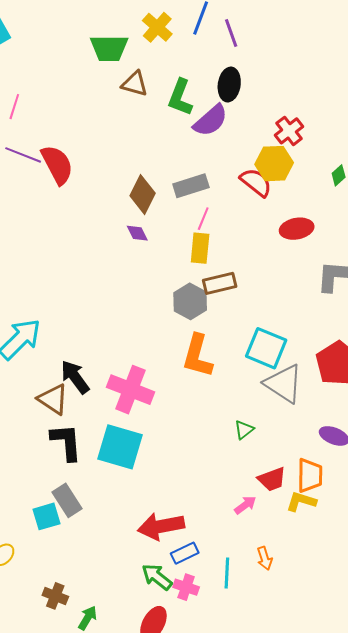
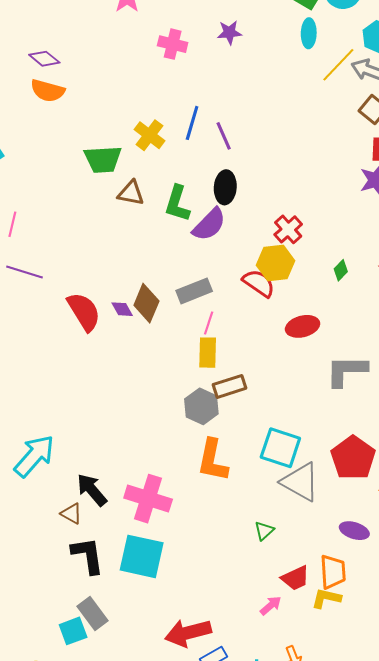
red semicircle: (57, 165) -> (84, 312), moved
purple diamond: (137, 233) -> (122, 309), moved
brown triangle: (53, 399) -> (71, 514), size x0.7

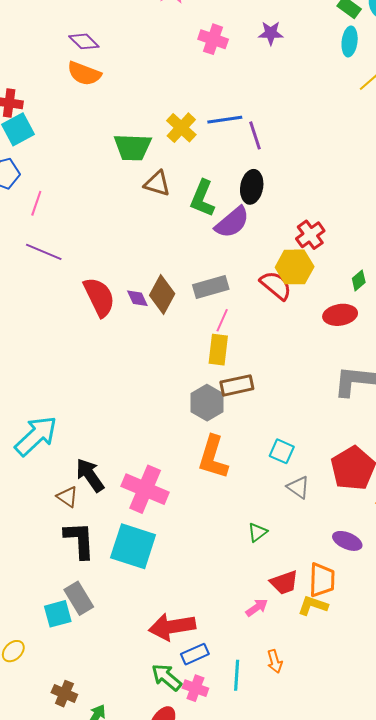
blue line: (192, 123) -> (225, 120), turned 60
red ellipse: (303, 326) -> (340, 315), moved
cyan square: (280, 448) -> (282, 451), size x0.6
gray triangle: (300, 482) -> (298, 487), size x0.6

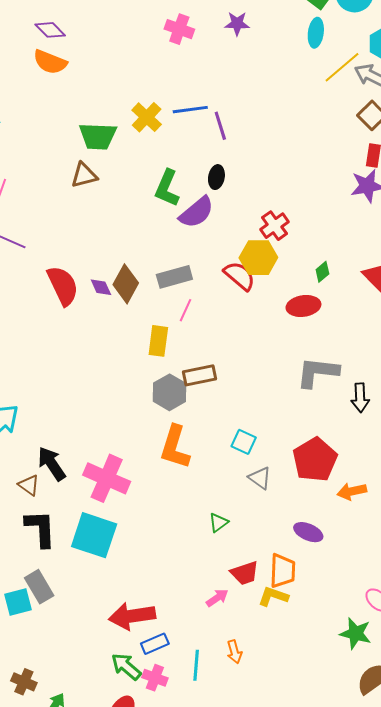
brown triangle: (157, 184) -> (84, 175), moved, turned -32
black ellipse: (252, 187) -> (216, 177), size x0.7
yellow rectangle: (218, 350) -> (158, 341), moved

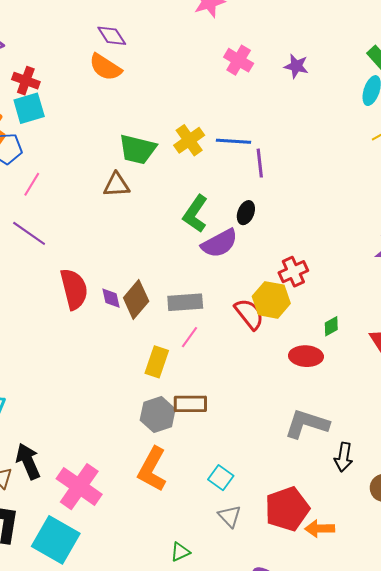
orange arrow: (352, 491) -> (320, 529), moved

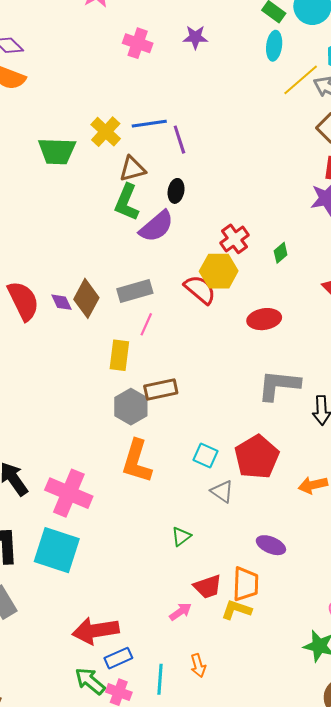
brown triangle: (116, 185) -> (132, 169), moved
green diamond: (331, 326) -> (281, 253), moved
red pentagon: (287, 509) -> (257, 457), moved

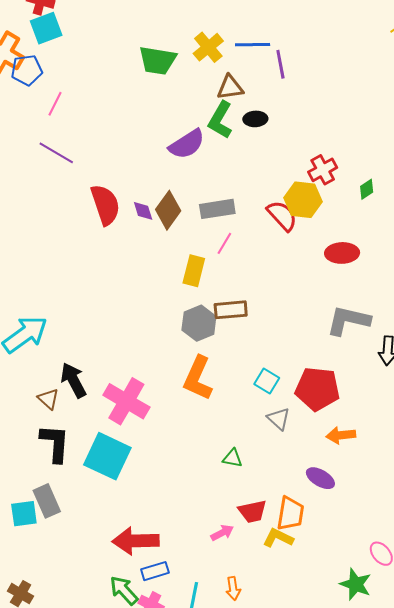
black ellipse: (176, 191) -> (255, 119), moved, turned 70
purple semicircle: (156, 226) -> (187, 144), moved
red pentagon: (257, 457) -> (317, 389), turned 30
orange arrow: (313, 485) -> (341, 435), moved
green triangle: (181, 536) -> (232, 458), turned 40

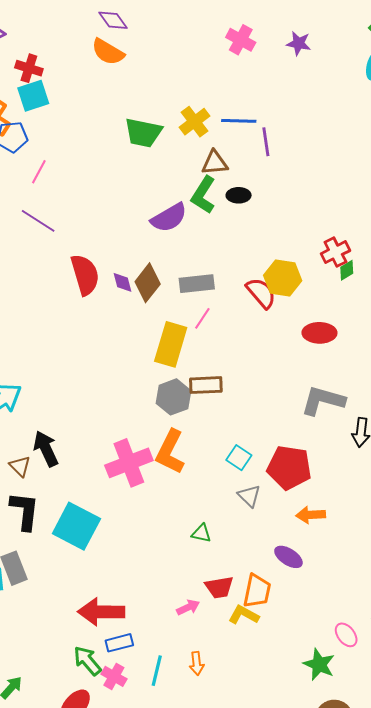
red cross: (323, 170) -> (335, 252), moved
yellow rectangle: (194, 271) -> (171, 344), size x1.4
pink cross: (126, 401) -> (129, 463), moved, turned 36

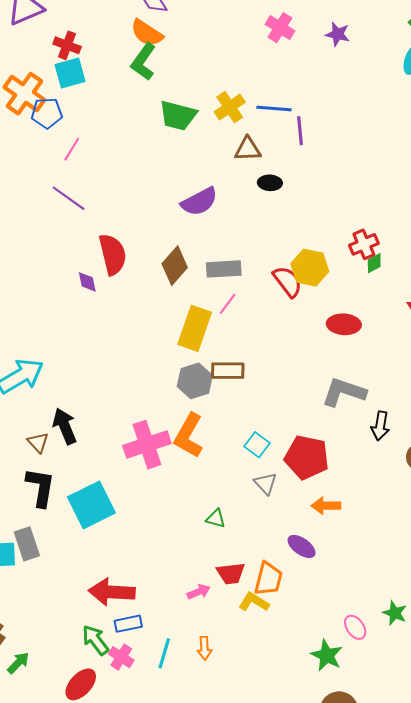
green L-shape: (203, 195) -> (143, 62), moved
purple diamond: (122, 282) -> (87, 282), moved
cyan square: (76, 526) -> (91, 505), turned 33

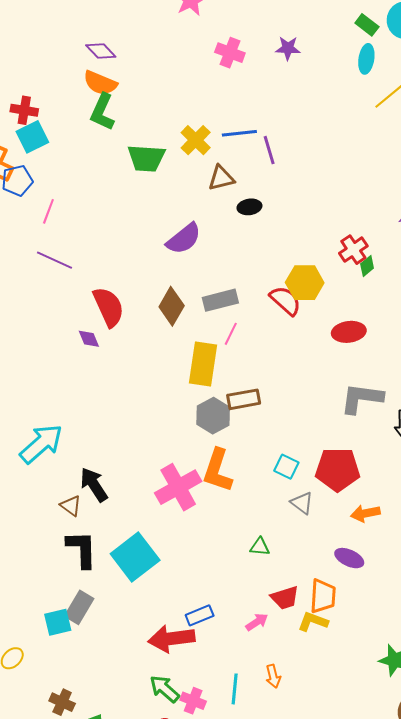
gray rectangle: (27, 544) -> (79, 607), turned 60
blue rectangle: (128, 624) -> (200, 615), moved

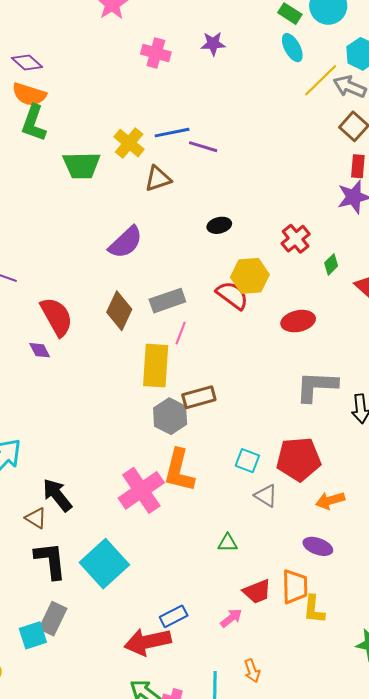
cyan ellipse: (366, 59) -> (292, 48), turned -32
purple line: (269, 150) -> (203, 147), turned -52
black ellipse: (249, 207) -> (219, 225), moved
green diamond: (367, 266) -> (331, 264), moved
yellow L-shape: (313, 622) -> (314, 609), moved, turned -100

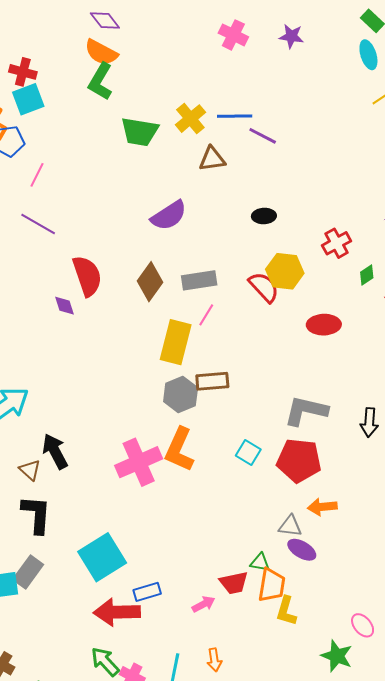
gray L-shape: (317, 386) -> (306, 411), moved
gray triangle: (266, 496) -> (290, 526), moved, turned -35
green triangle: (228, 543) -> (260, 562), moved
cyan square: (104, 564) -> (102, 557), moved

